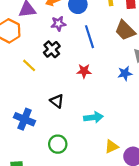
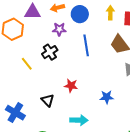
red star: (84, 71) -> (71, 86), moved
blue star: (125, 73) -> (107, 97), moved

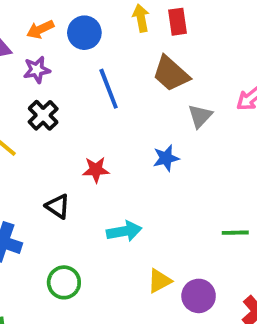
purple star: (59, 29) -> (37, 70), moved
blue star: (107, 97) -> (166, 158), moved

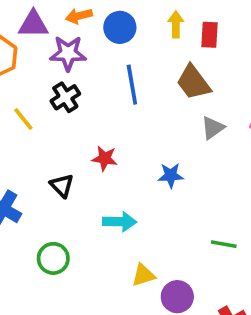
purple star: (37, 70) -> (68, 53), size x1.4
blue star: (166, 158) -> (171, 175), moved

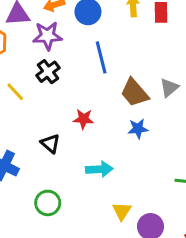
brown trapezoid: (193, 82) -> (134, 93), moved
yellow triangle: (143, 275) -> (122, 211), turned -36

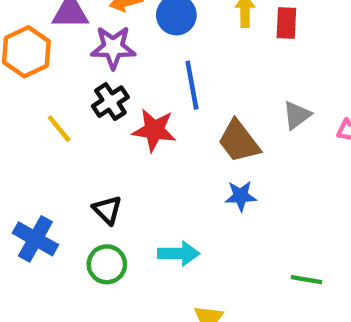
gray triangle: (169, 88) -> (297, 115), moved
red star: (83, 119) -> (154, 130), moved, size x1.4
green circle: (48, 203) -> (107, 264), moved

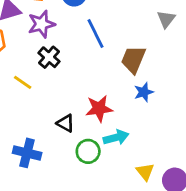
gray triangle: (297, 115) -> (166, 19), moved
red star: (154, 130) -> (99, 108), moved
brown trapezoid: (239, 141) -> (133, 59), turned 76
green circle: (107, 264) -> (88, 151), moved

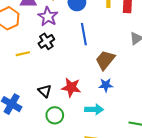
purple star: (41, 24) -> (48, 17), turned 30
yellow line: (23, 82) -> (23, 54), turned -64
cyan arrow: (116, 137) -> (94, 109), moved

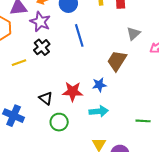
brown trapezoid: (105, 60) -> (117, 61), moved
blue star: (106, 85) -> (99, 85), moved

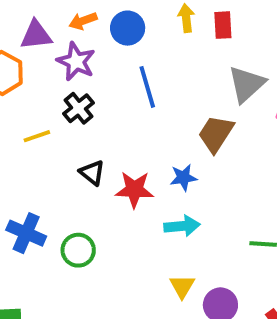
gray triangle: (133, 34) -> (246, 84), size x1.5
black triangle: (46, 98) -> (92, 173), moved
green circle: (59, 122) -> (78, 250), moved

